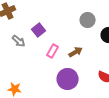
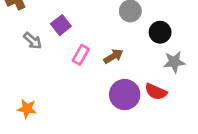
purple circle: (68, 79) -> (125, 95), moved

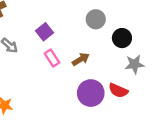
purple square: (61, 25) -> (44, 32), moved
pink rectangle: (81, 55) -> (52, 58), turned -63

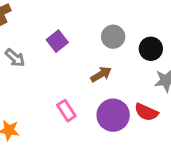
gray circle: (96, 19) -> (113, 37), moved
pink rectangle: (52, 58) -> (66, 111), moved

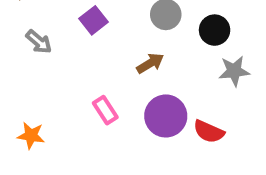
red semicircle: (146, 112) -> (209, 132), moved

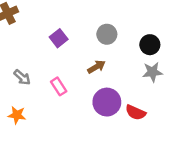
black circle: (215, 30) -> (150, 45), moved
gray arrow: (39, 42) -> (22, 77), moved
pink rectangle: (105, 110) -> (59, 86), moved

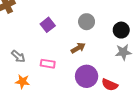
pink rectangle: (59, 86) -> (48, 64), turned -48
orange star: (17, 115) -> (22, 82), moved

